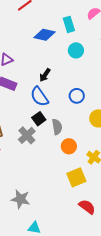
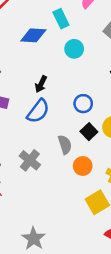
blue semicircle: (39, 97) -> (38, 111), turned -100
black square: (39, 119) -> (89, 132), moved
gray star: (20, 199) -> (34, 239), turned 30

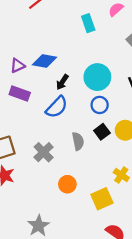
blue diamond: (33, 35) -> (44, 61), moved
cyan circle: (74, 49) -> (97, 77), moved, size x1.5
orange circle: (83, 166) -> (67, 184), moved

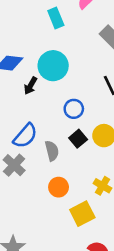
cyan circle: (97, 77) -> (53, 66), moved
blue semicircle: (57, 107) -> (25, 136), moved
orange circle: (67, 184) -> (59, 187), moved

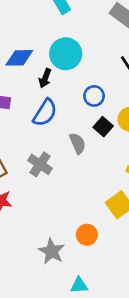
blue semicircle: (25, 136) -> (45, 113), moved
orange circle: (59, 187) -> (87, 235), moved

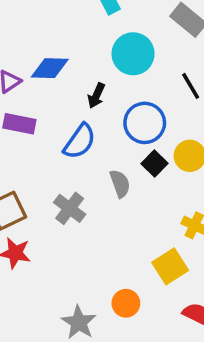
cyan circle: (66, 54) -> (133, 54), moved
black arrow: (45, 78) -> (96, 96), moved
blue circle: (94, 96) -> (145, 123), size x1.5

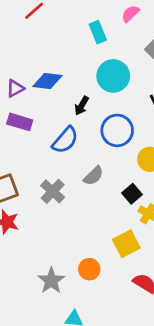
black square: (154, 163) -> (132, 194), moved
gray semicircle: (120, 184) -> (93, 176), turned 60

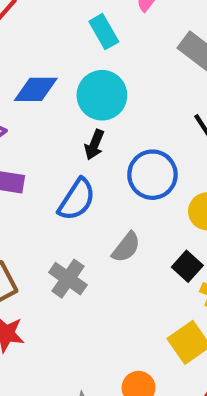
cyan circle: (113, 76) -> (102, 95), moved
blue diamond: (47, 81) -> (36, 89), moved

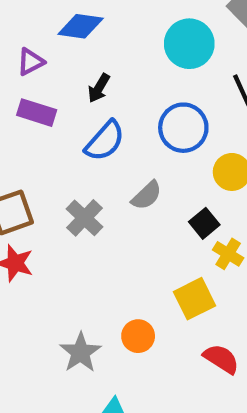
cyan circle: (102, 95) -> (189, 44), moved
black arrow: (94, 145) -> (99, 88), moved

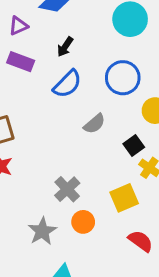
gray cross: (85, 218) -> (67, 189), moved

